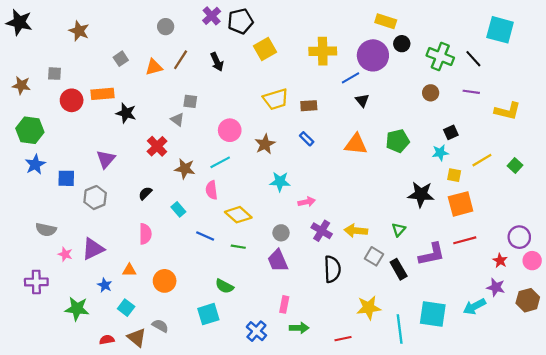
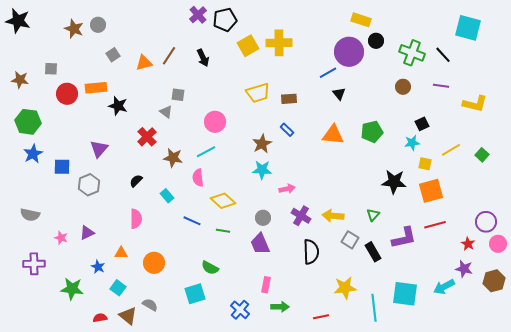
gray circle: (166, 27) -> (98, 25), moved
yellow cross: (323, 51) -> (279, 43), moved
brown star: (265, 144) -> (262, 144), moved
gray semicircle: (46, 230) -> (30, 215), moved
purple triangle: (93, 249) -> (87, 233), size x0.7

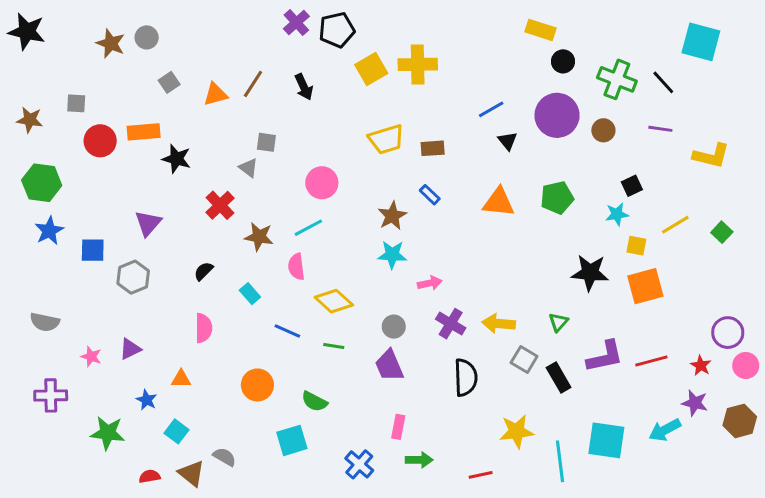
purple circle: (349, 52) -> (557, 115), moved
red line: (435, 225) -> (651, 361), moved
orange circle: (154, 263) -> (257, 385), moved

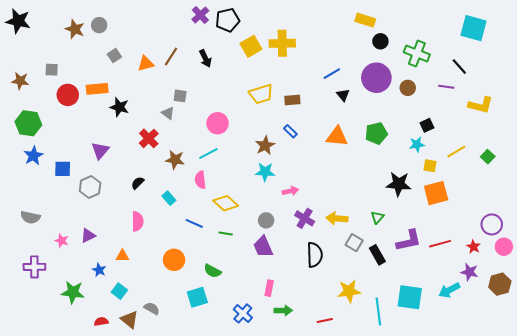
black line: (663, 82) -> (459, 67), moved

